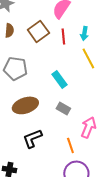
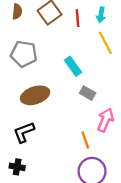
gray rectangle: (63, 108) -> (88, 93), moved
black L-shape: (32, 138) -> (24, 132), moved

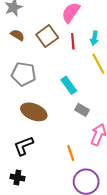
brown semicircle: (17, 11) -> (17, 35), turned -64
brown ellipse: (35, 95) -> (34, 112), turned 40
orange line: (85, 140) -> (71, 153), moved

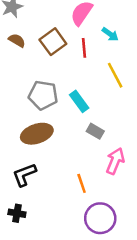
cyan arrow: (94, 38) -> (110, 34), moved, turned -64
gray pentagon: (24, 74) -> (43, 95), moved
brown ellipse: (34, 112) -> (37, 134), turned -40

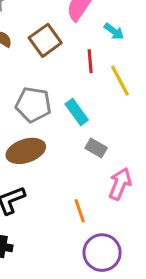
red line: (84, 48) -> (90, 61), moved

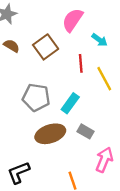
cyan rectangle: (77, 112) -> (70, 103), turned 72
brown ellipse: (26, 151) -> (50, 134), moved

